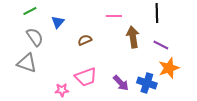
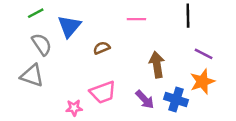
blue triangle: (58, 22) -> (69, 26), size x1.5
brown arrow: (133, 37) -> (157, 65), moved
purple line: (161, 45) -> (204, 54), moved

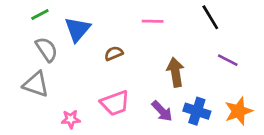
black line: (188, 16) -> (210, 17), turned -30
orange star: (202, 81) -> (238, 111), moved
pink star: (74, 108) -> (71, 119), moved

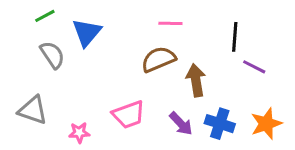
black line: (210, 17) -> (235, 37), moved, turned 35
brown semicircle: (114, 53) -> (158, 59), moved, size x1.6
gray triangle: (36, 84) -> (33, 110), moved

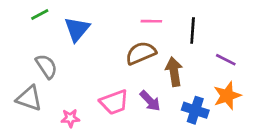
black line: (235, 37) -> (193, 30), moved
gray semicircle: (52, 55) -> (46, 66), moved
purple arrow: (181, 124) -> (150, 101), moved
orange star: (266, 124) -> (227, 96), moved

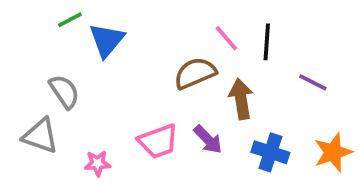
green line: (40, 15) -> (70, 20), moved
pink line: (151, 21) -> (226, 38), moved, turned 48
orange star: (227, 96) -> (333, 152), moved

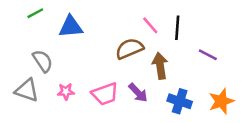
green line: (70, 20) -> (35, 13), moved
blue triangle: (107, 40) -> (71, 27), turned 45
pink star: (97, 163) -> (66, 91), moved

